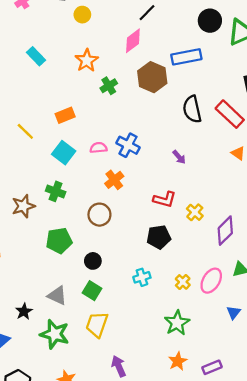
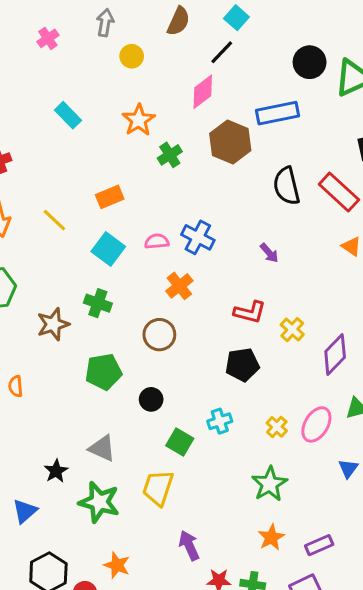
green square: (92, 291) -> (180, 442), moved

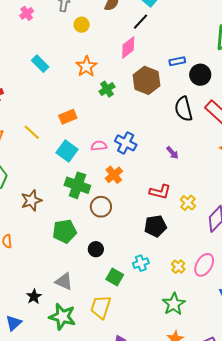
black circle: (310, 62) -> (200, 75), moved
blue rectangle: (277, 113) -> (177, 61), size x0.6
green cross: (98, 303) -> (77, 185), moved, size x1.4

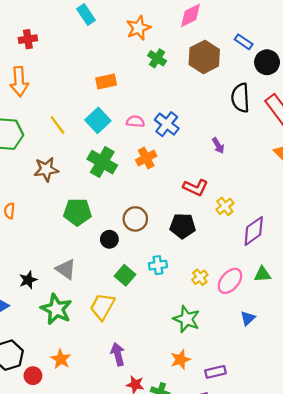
blue rectangle: (177, 61) -> (244, 42), turned 35
green cross: (107, 89) -> (157, 58), turned -35
yellow line: (32, 132) -> (57, 125), moved
brown circle: (101, 207) -> (135, 219), moved
green star: (174, 304) -> (187, 319), turned -30

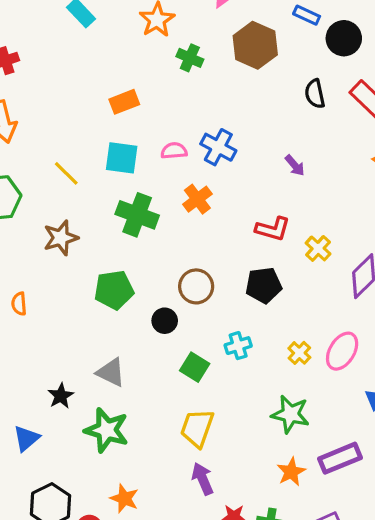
black semicircle: (240, 98) -> (315, 94), size x0.7
cyan square: (98, 120) -> (122, 158), turned -30
yellow trapezoid: (102, 307) -> (197, 428), moved
purple rectangle: (215, 372) -> (340, 458), moved, size x1.4

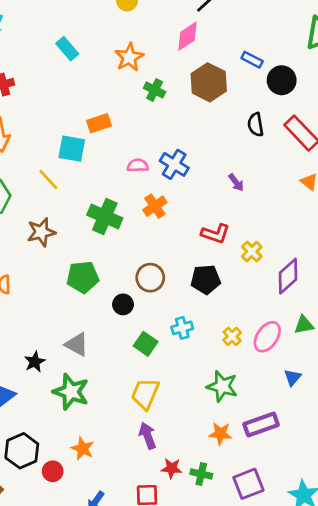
cyan square: (122, 158) -> (72, 149), moved
orange star: (291, 472) -> (220, 434), turned 30

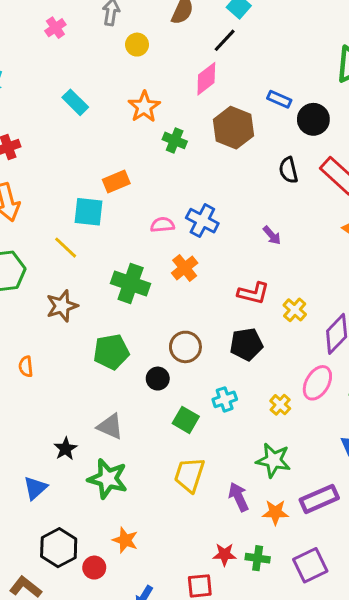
pink ellipse: (267, 337) -> (317, 383), moved
purple arrow: (148, 436) -> (239, 497), moved

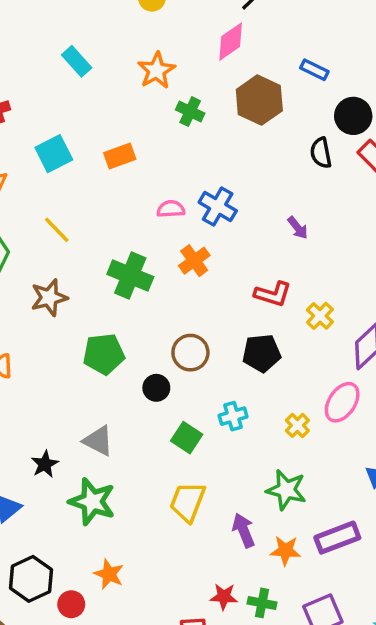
black circle: (313, 119) -> (353, 116), moved
cyan square: (89, 212) -> (54, 154), moved, turned -36

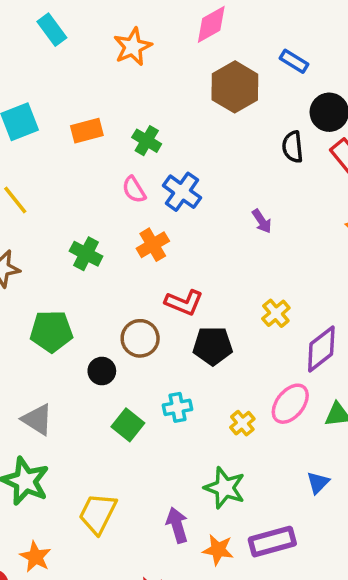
green cross: (190, 112) -> (147, 141), moved
pink semicircle: (171, 209) -> (134, 190), turned -124
green cross: (130, 275) -> (86, 254), size x0.7
red L-shape: (273, 294) -> (184, 302), moved
yellow trapezoid: (188, 502) -> (98, 514), moved

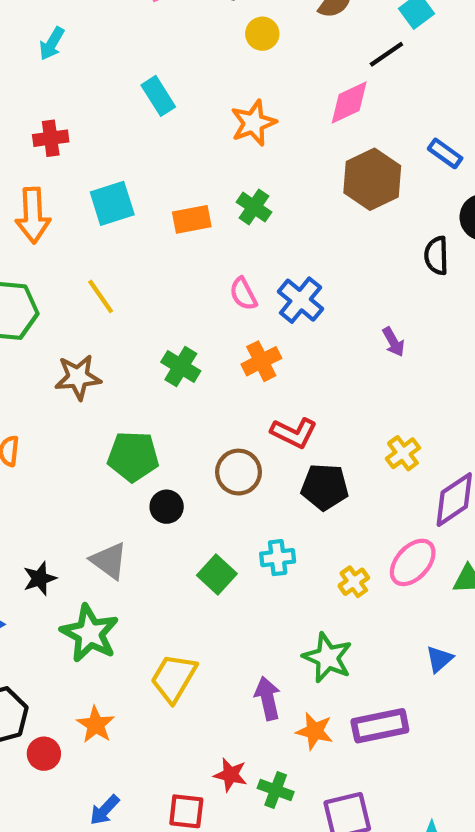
green cross: (147, 141) -> (254, 207), moved
black circle: (102, 371) -> (167, 507), moved

